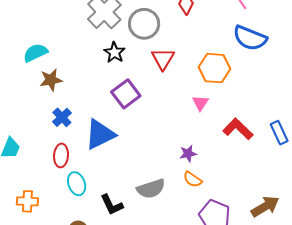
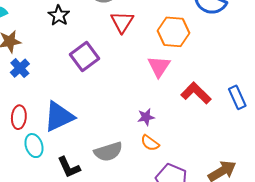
black star: (115, 52) -> (59, 15), moved
pink triangle: (200, 103) -> (159, 67), size x1.4
blue cross: (62, 117) -> (20, 68), moved
blue triangle: (100, 134) -> (59, 117), moved

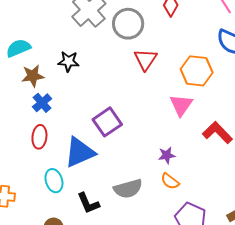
black star: (59, 15) -> (69, 61), moved, turned -30
purple square: (84, 56) -> (107, 122), moved
red ellipse: (19, 117) -> (39, 137), moved

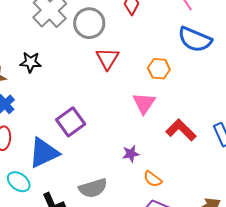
orange hexagon: (197, 71) -> (159, 69), size x0.7
cyan ellipse: (54, 181) -> (19, 182), turned -35
orange semicircle: (170, 181) -> (153, 179), moved

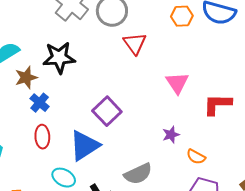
black star: (31, 62) -> (59, 58), size x1.5
orange hexagon: (159, 69) -> (182, 16), moved
red L-shape: (181, 130) -> (217, 104), turned -36

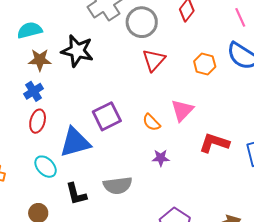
orange hexagon: (182, 16) -> (205, 64), moved
blue cross: (40, 103) -> (33, 91), moved
orange semicircle: (196, 157) -> (151, 122), moved

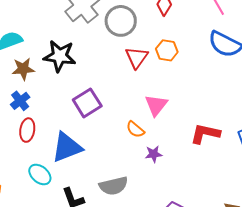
orange hexagon: (205, 64) -> (167, 50), moved
pink triangle: (182, 110) -> (156, 105), moved
purple square: (107, 116) -> (87, 103), moved
orange semicircle: (151, 122) -> (135, 129), moved

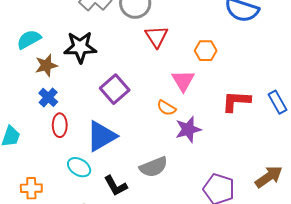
orange hexagon: (167, 50) -> (206, 51), moved
purple star: (154, 154) -> (188, 129), size x1.5

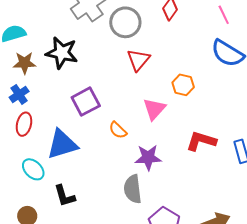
orange semicircle: (166, 108) -> (118, 130), moved
gray semicircle: (154, 167) -> (133, 189), moved, turned 92

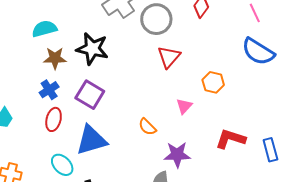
purple square: (86, 102) -> (90, 95), moved, turned -32
pink triangle: (154, 109) -> (184, 106), size x0.7

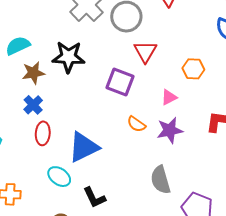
purple square: (90, 95) -> (120, 82), moved
pink triangle: (184, 106) -> (169, 97), turned 30
purple star: (177, 155) -> (170, 130), moved

